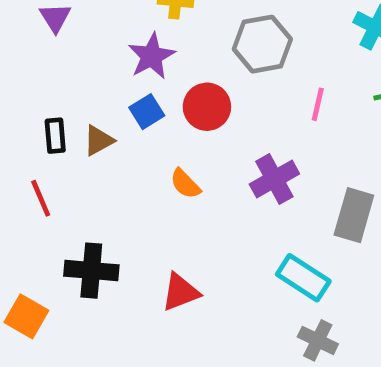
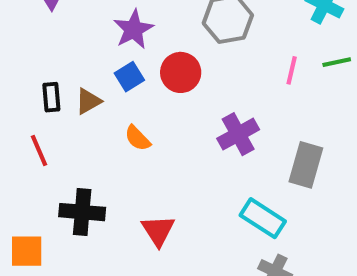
pink line: (318, 104) -> (292, 70), moved
orange semicircle: (185, 184) -> (138, 138), moved
red triangle: (180, 292) -> (158, 231), turned -42
orange square: (26, 316) -> (27, 251), turned -30

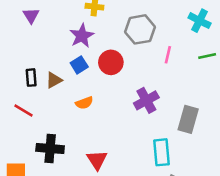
pink line: (292, 70) -> (168, 55), moved
orange semicircle: (138, 138) -> (84, 103), turned -66
red line: (39, 150) -> (23, 110), turned -36
cyan rectangle: (263, 218) -> (162, 152), turned 52

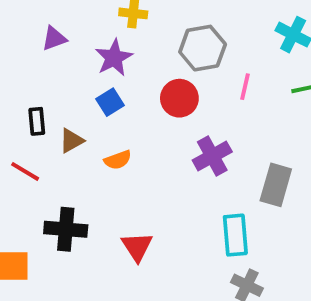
purple triangle: (31, 16) -> (54, 38), moved, turned 42
red circle: (111, 62) -> (179, 98), moved
brown triangle: (54, 80) -> (71, 141), moved

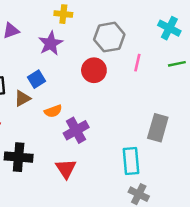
blue square: (110, 102) -> (36, 79), moved
purple cross: (212, 156) -> (76, 130), moved

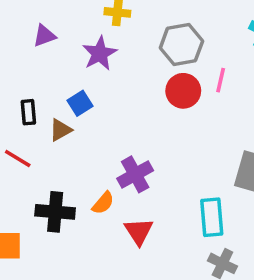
red circle: (94, 70) -> (183, 91), moved
orange semicircle: (53, 111) -> (103, 203), moved, turned -30
red triangle: (66, 169) -> (139, 231), moved

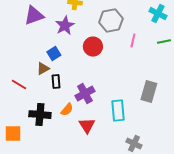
purple triangle: (44, 36) -> (34, 16), size x1.5
red circle: (183, 91) -> (93, 47), moved
black rectangle: (28, 112) -> (56, 82), moved
cyan rectangle: (212, 217) -> (118, 111), moved

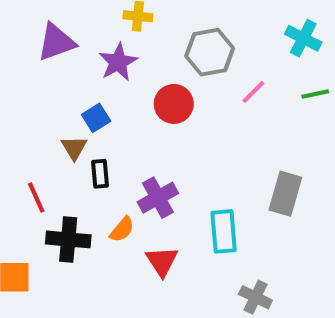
pink line: (133, 41) -> (253, 92), turned 32
brown triangle: (43, 69) -> (74, 148), turned -32
red line: (19, 85) -> (36, 198), moved, turned 35

